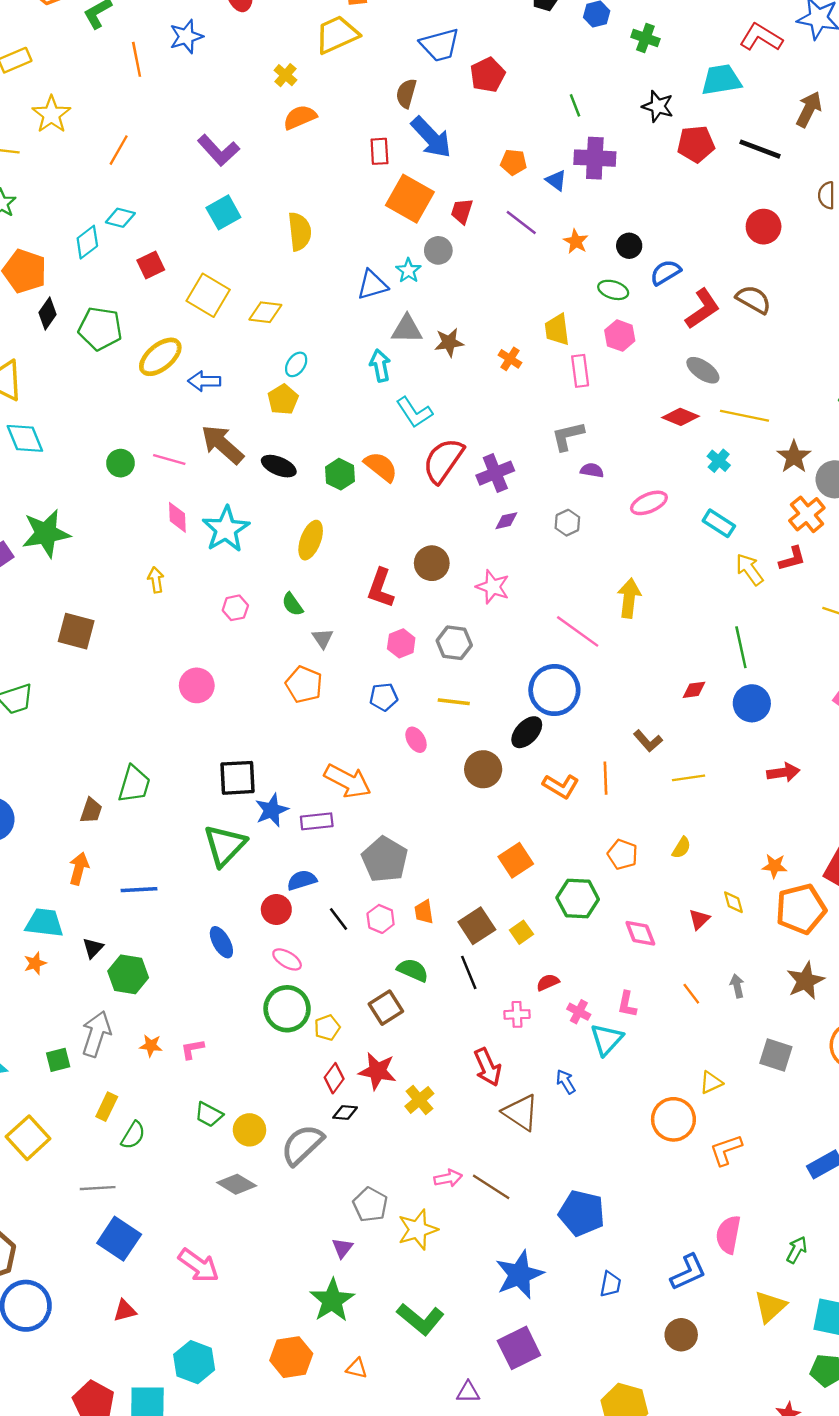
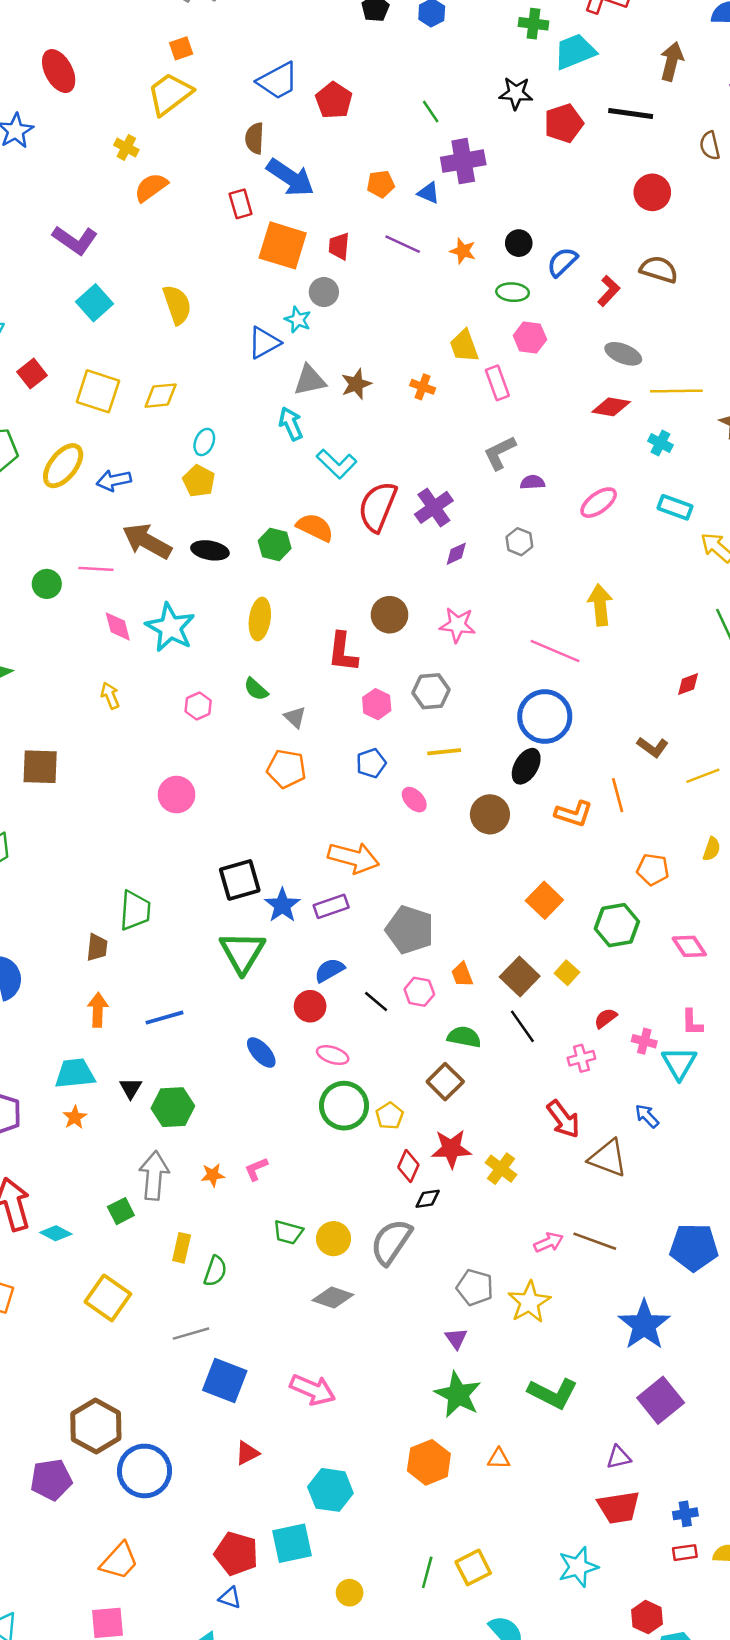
green cross: (645, 38) -> (533, 24), moved
red L-shape: (703, 309) -> (609, 291), size x0.7

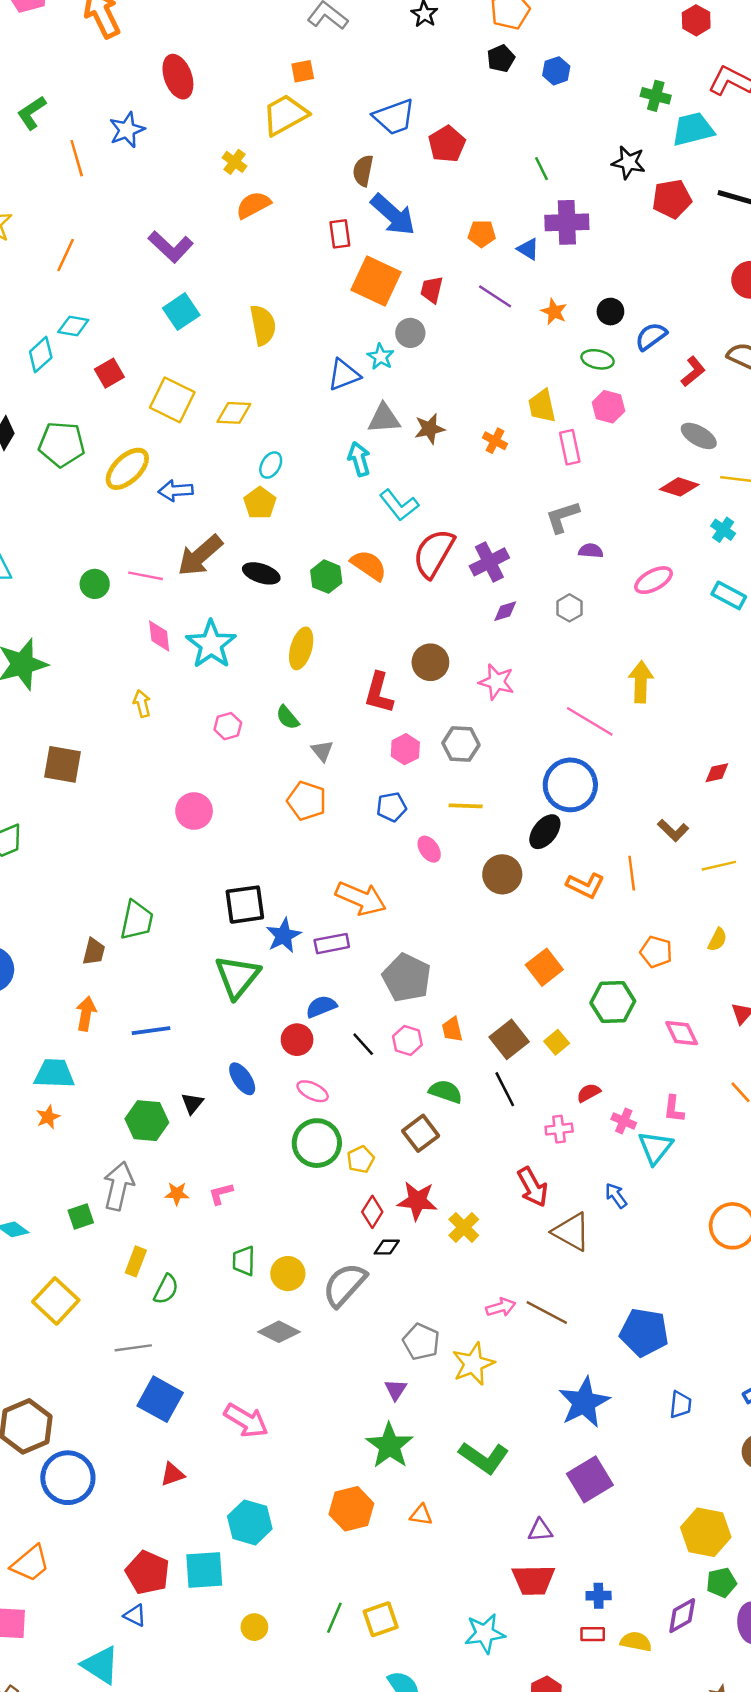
brown arrow: (147, 541) -> (200, 555), turned -78
black triangle: (131, 1088) -> (192, 1103), moved
green trapezoid: (288, 1232) -> (244, 1261), turned 68

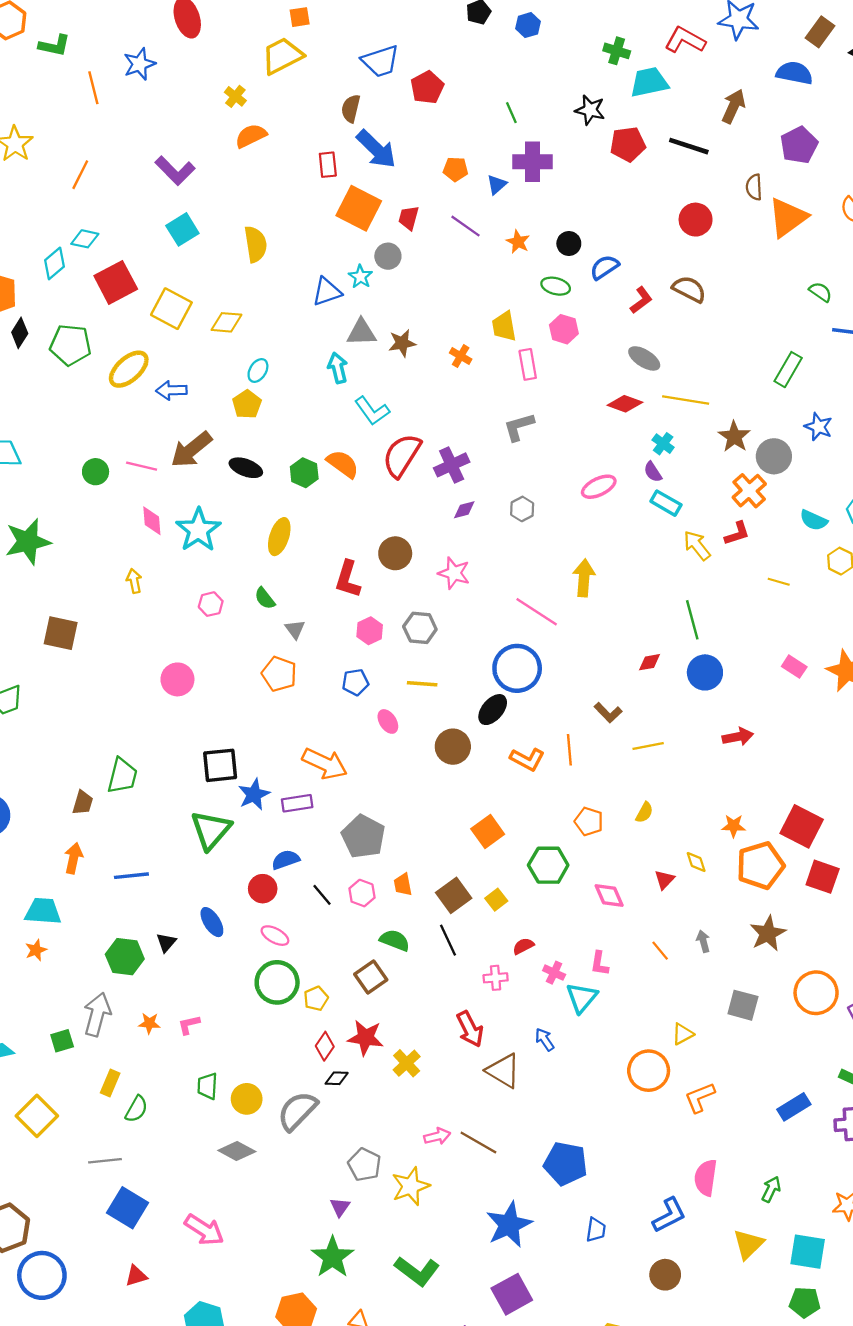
green L-shape: (32, 113) -> (54, 45), turned -136
blue triangle: (528, 249) -> (497, 185), turned 45
red square: (109, 373) -> (116, 282), size x1.6
purple semicircle: (591, 551) -> (653, 472), moved, turned -130

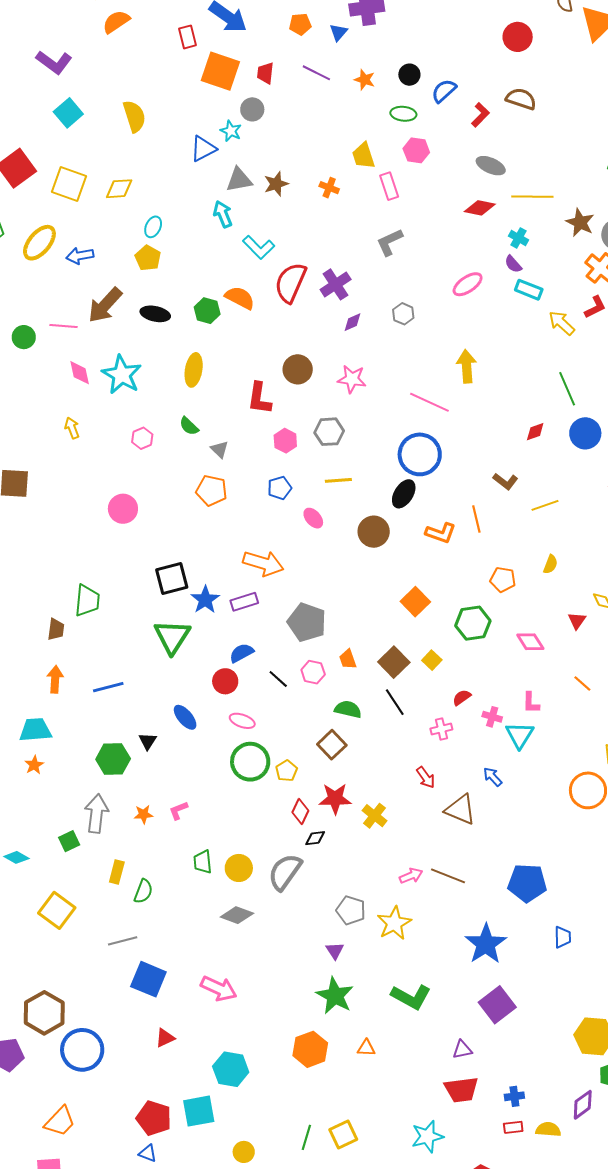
red arrow: (470, 1029) -> (426, 777), size x0.7

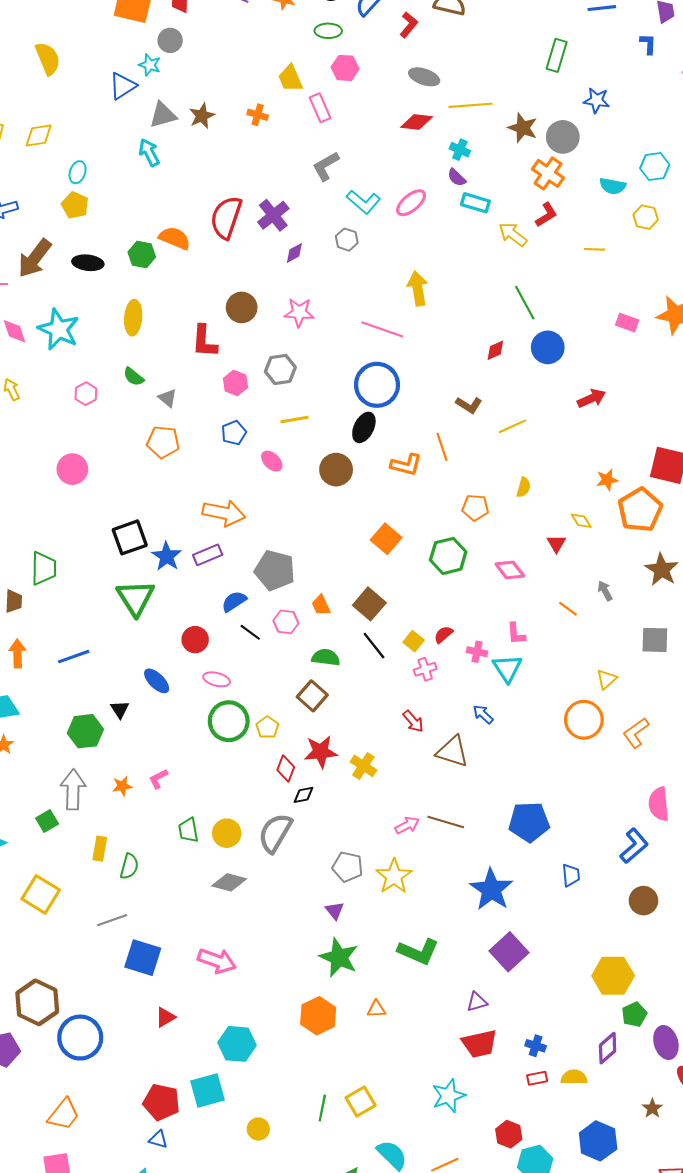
cyan L-shape: (259, 247) -> (364, 202), moved
blue semicircle: (242, 653) -> (234, 601), moved
yellow square: (432, 660) -> (414, 641), moved
blue cross: (514, 1096) -> (536, 1046), turned 30

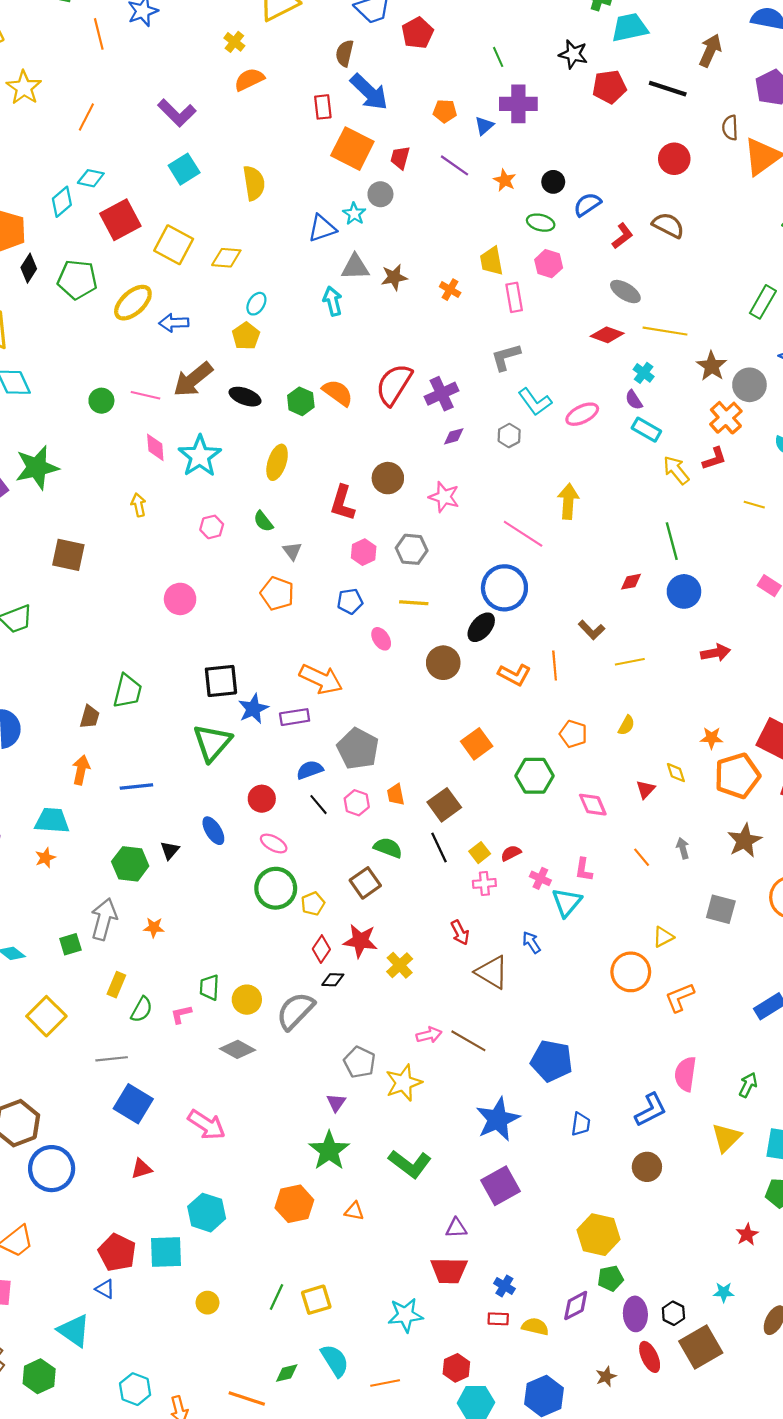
pink L-shape: (158, 779) -> (181, 1014), moved

